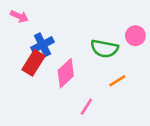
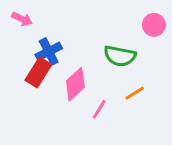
pink circle: (135, 36) -> (154, 25), moved
pink line: (86, 107) -> (99, 109), moved

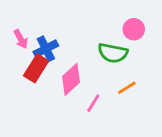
pink arrow: (22, 19) -> (21, 39), moved, turned 36
pink circle: (154, 25) -> (134, 29), moved

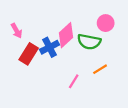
blue cross: (46, 49) -> (50, 47), moved
pink diamond: (71, 79) -> (66, 35), moved

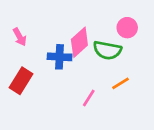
blue cross: (50, 47) -> (60, 57), turned 30
red rectangle: (29, 54) -> (21, 81), moved

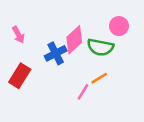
blue cross: (60, 57) -> (56, 53), turned -30
orange line: (121, 83) -> (99, 78), moved

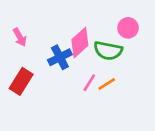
pink line: (83, 92) -> (89, 83), moved

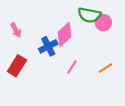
green semicircle: (108, 51) -> (89, 15), moved
orange line: (107, 84) -> (105, 68), moved

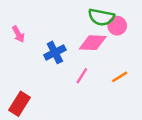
pink diamond: (64, 34) -> (93, 43), moved, turned 45
red rectangle: (17, 66) -> (20, 104), moved

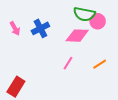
blue cross: (55, 52) -> (40, 28), moved

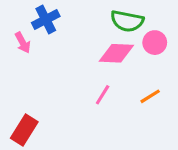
pink circle: (98, 21) -> (155, 43), moved
blue cross: (40, 28) -> (46, 20), moved

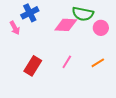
pink diamond: (116, 53) -> (66, 25), moved
red rectangle: (24, 130) -> (33, 66), moved

